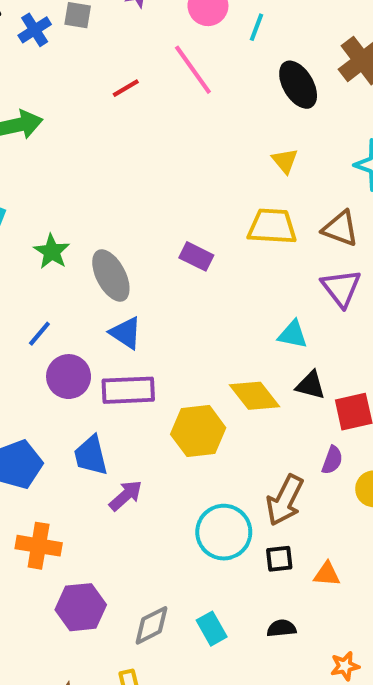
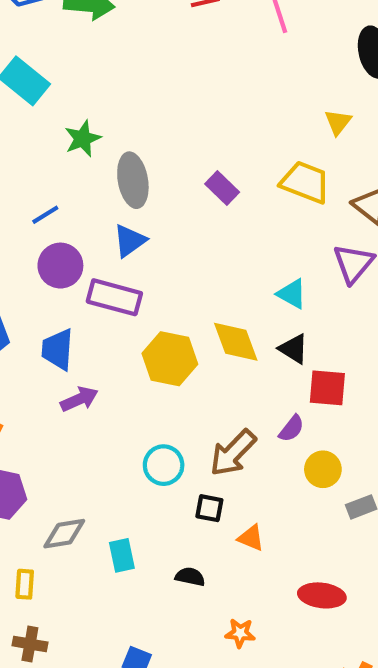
blue triangle: (126, 333) -> (130, 241), turned 33
cyan circle: (224, 532) -> (164, 465), size x0.7

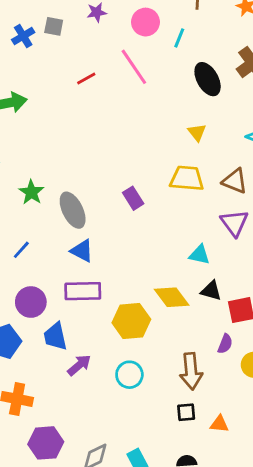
purple rectangle: (222, 188) -> (133, 198), turned 30
blue triangle: (130, 241) -> (82, 251), turned -40
purple circle: (60, 266) -> (31, 302), moved
brown arrow: (233, 453) -> (191, 371), turned -33
cyan circle: (164, 465) -> (129, 375), moved

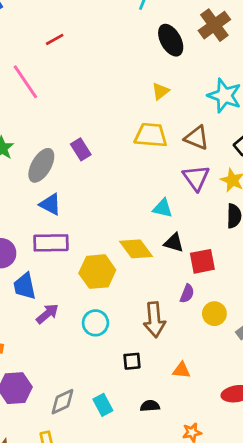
pink line: (134, 67) -> (25, 82), moved
yellow triangle: (197, 132) -> (160, 91), turned 30
purple rectangle: (133, 198) -> (81, 149), moved
gray ellipse: (73, 210) -> (41, 165), turned 56
black square: (186, 412) -> (132, 361), moved

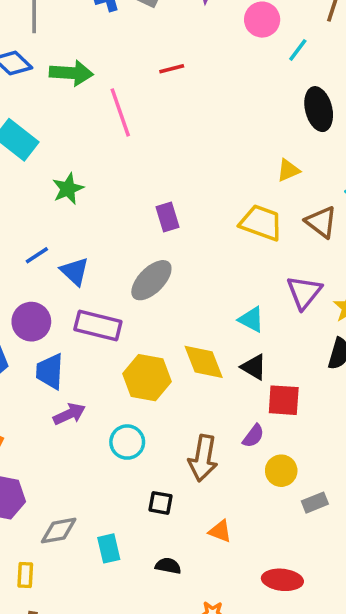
brown triangle: (197, 138) -> (321, 222), moved
gray ellipse: (41, 165) -> (151, 280), moved
blue triangle: (50, 204) -> (75, 271), moved

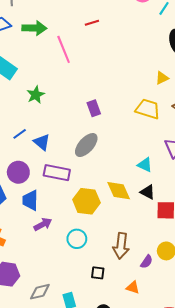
purple semicircle: (253, 436) -> (147, 262), moved

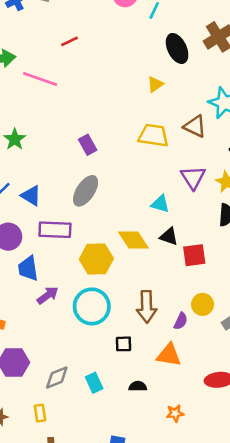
pink line: (64, 49) -> (40, 79), turned -40
yellow triangle: (162, 78) -> (155, 84), moved
cyan circle: (77, 239) -> (92, 306), size x1.5
orange triangle: (133, 287) -> (169, 355), size x1.5

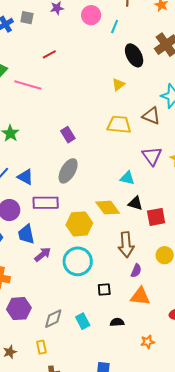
brown arrow: (147, 307) -> (126, 245), moved
purple semicircle: (181, 321) -> (136, 271), moved

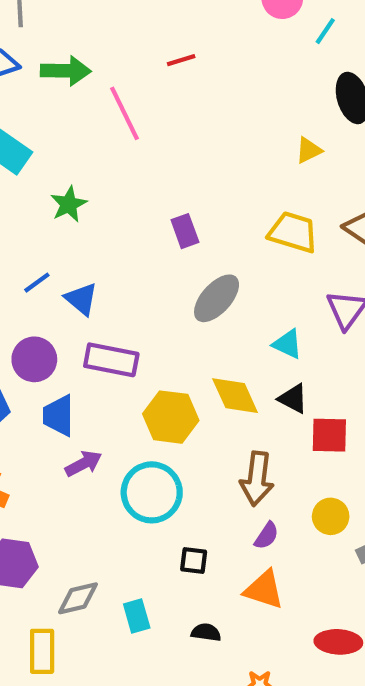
pink line: (28, 85) -> (124, 113), turned 36
gray ellipse: (68, 171) -> (217, 298), moved
yellow rectangle: (41, 347) -> (42, 651), size x1.5

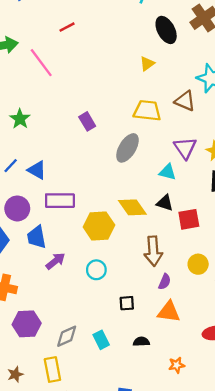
gray ellipse: (217, 298) -> (127, 148), moved
cyan triangle: (287, 344) -> (168, 172), moved
cyan circle: (152, 492) -> (96, 270), size x0.6

